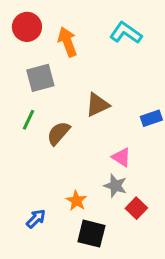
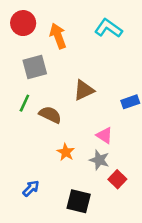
brown semicircle: (58, 133) -> (50, 115), turned 75
orange star: (76, 201) -> (66, 152), moved

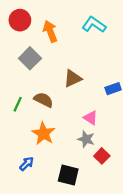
gray square: (35, 67) -> (30, 58), turned -30
green line: (24, 103) -> (18, 104), moved
orange star: (66, 152) -> (43, 133), moved, size x1.5

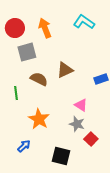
red circle: (20, 20) -> (15, 28), moved
gray square: (30, 58) -> (27, 52), turned 30
brown semicircle: (43, 100) -> (39, 79), moved
green line: (18, 104) -> (16, 93), turned -32

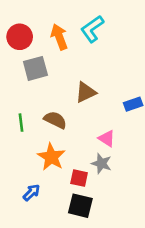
cyan L-shape: (84, 22) -> (92, 29), moved, turned -70
brown semicircle: (39, 79) -> (55, 120), moved
red square: (91, 139) -> (79, 178), moved, turned -32

